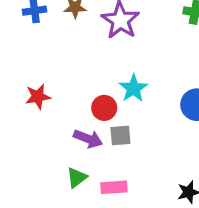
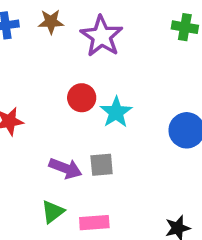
red circle: (104, 108) -> (82, 98), moved

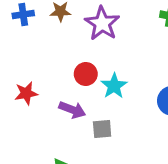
purple arrow: (65, 168) -> (72, 110), moved

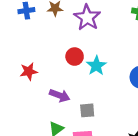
purple arrow: (72, 110) -> (60, 96), moved
gray square: (102, 129) -> (87, 110), moved

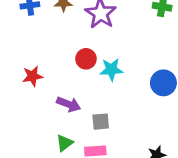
cyan star: (96, 66) -> (111, 70), turned 30

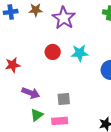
cyan star: (111, 70) -> (80, 53), moved
purple arrow: (69, 104) -> (31, 93), moved

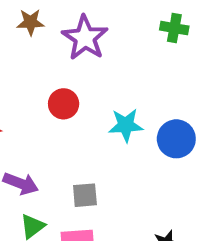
cyan star: (80, 53) -> (126, 125), moved

